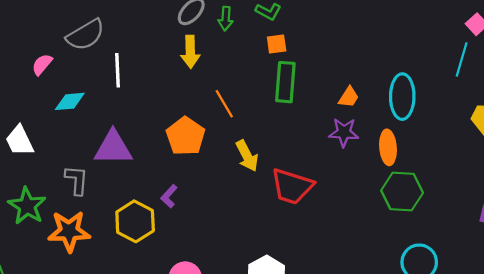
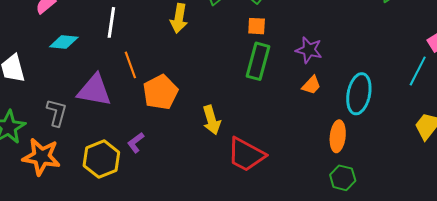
orange line: (224, 104) -> (130, 65), moved
purple star: (344, 132) -> (309, 50), moved
green hexagon: (402, 192) -> (343, 178), size x0.7

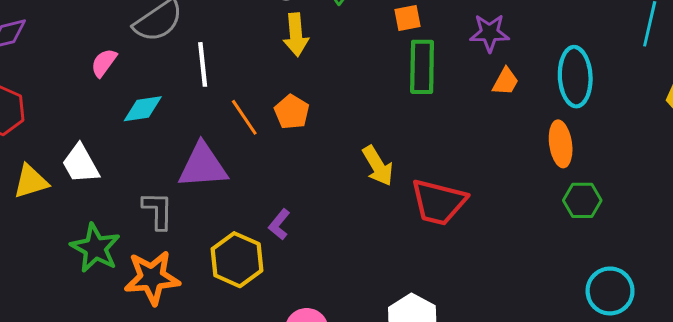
orange pentagon: (160, 92) -> (292, 112), moved, size x0.7

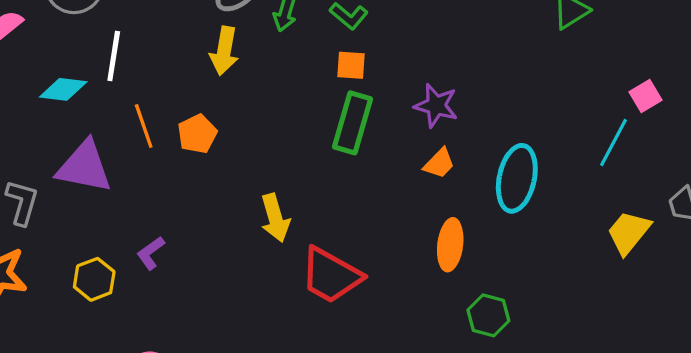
cyan diamond: (143, 109) -> (63, 89), moved
orange ellipse: (561, 144) -> (450, 245), moved
yellow hexagon: (237, 260) -> (94, 279), size x0.7

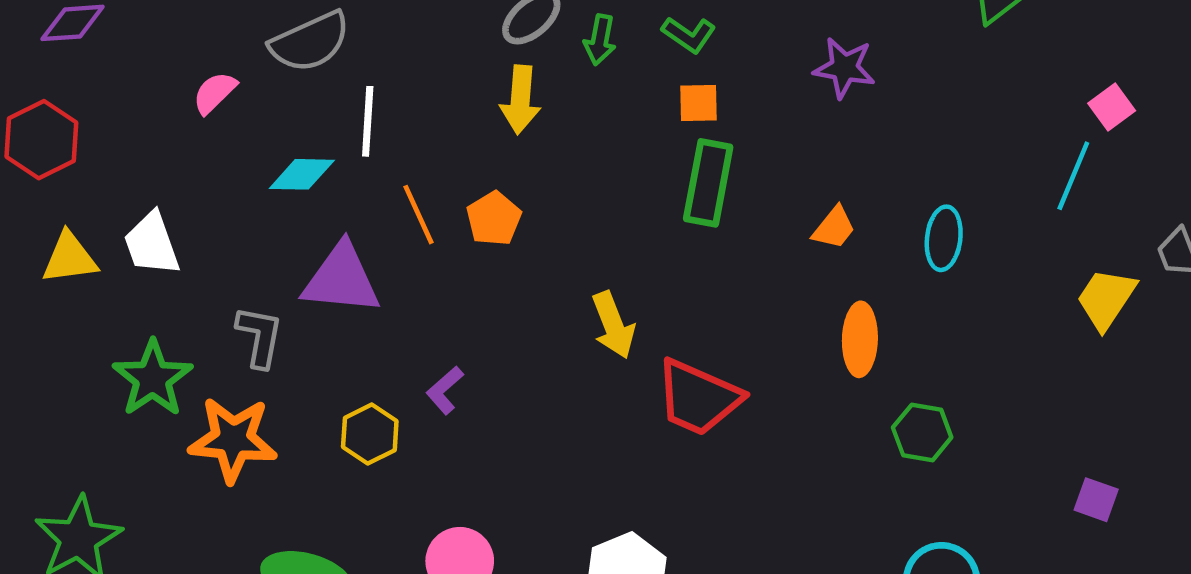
purple star: (436, 106) -> (844, 68), moved
cyan ellipse: (517, 178) -> (944, 238), size x0.7

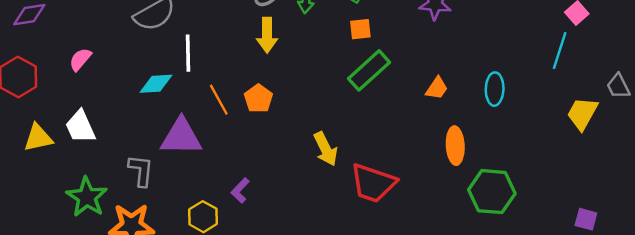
pink semicircle: (215, 93) -> (80, 59), moved
green rectangle: (708, 183) -> (369, 70), turned 42
green hexagon: (922, 432) -> (492, 192), size x1.5

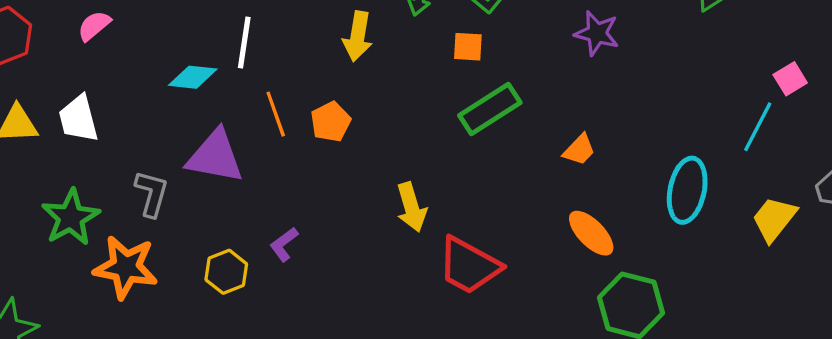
orange square: (360, 29) -> (468, 47), moved
cyan ellipse: (495, 89) -> (687, 190), moved, size x1.4
orange ellipse: (455, 146) -> (591, 233), turned -51

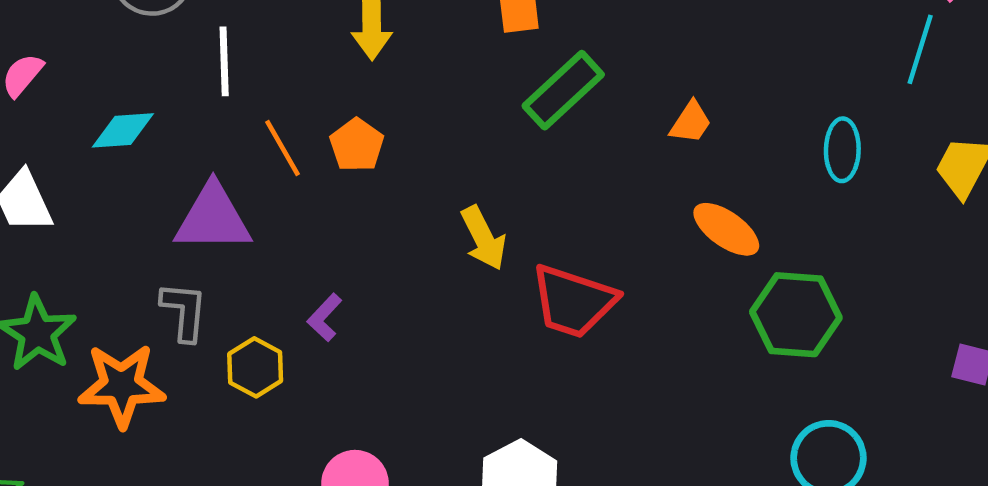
cyan diamond: (193, 77) -> (123, 130), moved
cyan ellipse: (687, 190) -> (842, 150), size x0.7
gray L-shape: (152, 194) -> (184, 311), moved

